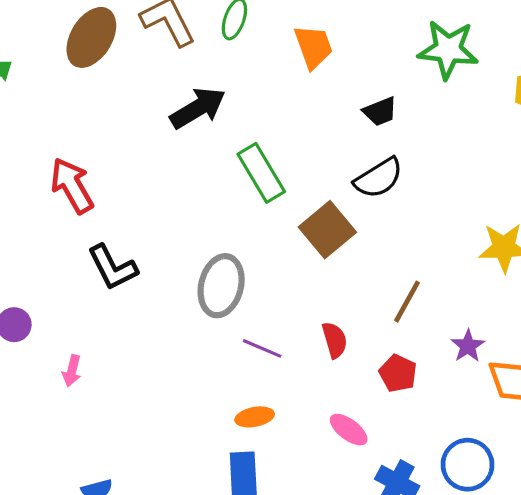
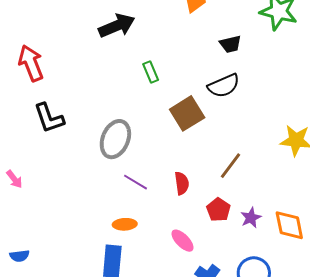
green rectangle: (261, 173) -> (151, 72), size x0.6
purple star: (468, 346) -> (251, 218), moved
pink arrow: (72, 371) -> (14, 179), turned -60

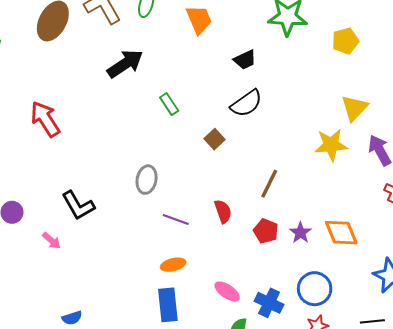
brown square: (187, 113) -> (214, 139), size x0.6
black L-shape: (49, 118) -> (78, 205), moved
gray ellipse: (115, 139) -> (147, 180), size x0.7
pink ellipse: (182, 241) -> (227, 291), moved

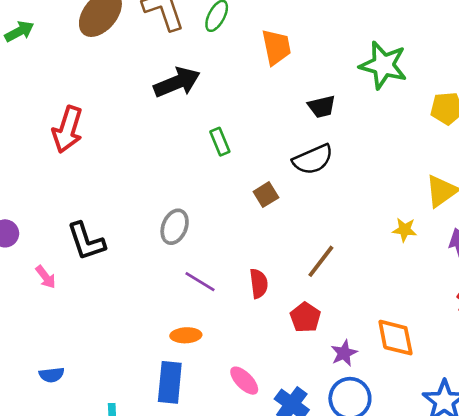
red arrow: (45, 119) -> (68, 129), turned -141
yellow star: (331, 145) -> (405, 230), size x0.6
purple star: (300, 233) -> (344, 353), moved

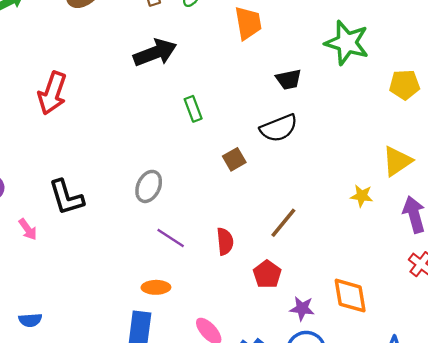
purple star: (344, 353) -> (302, 308), turned 30

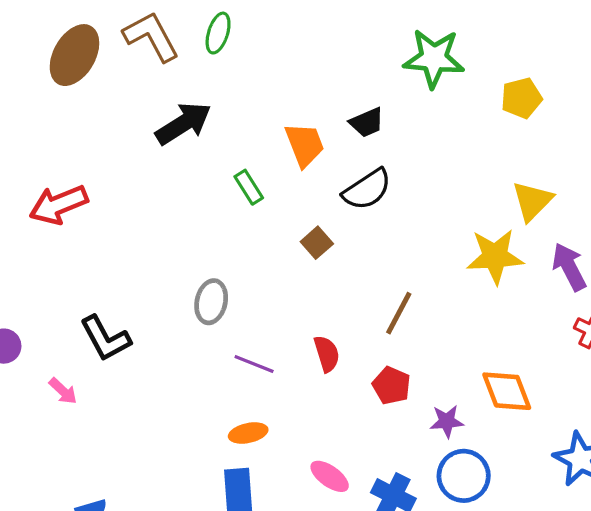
orange trapezoid: (248, 23) -> (305, 145), moved
red arrow: (52, 93) -> (59, 205), turned 60
yellow star: (362, 196) -> (495, 256), size x1.8

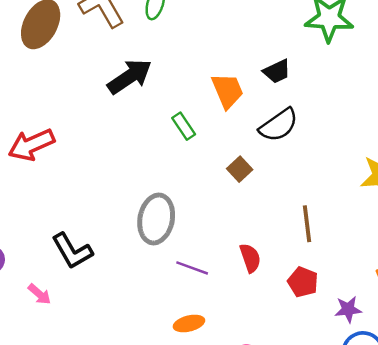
gray ellipse: (211, 302) -> (156, 219), size x1.4
brown line: (399, 313) -> (307, 224), turned -33

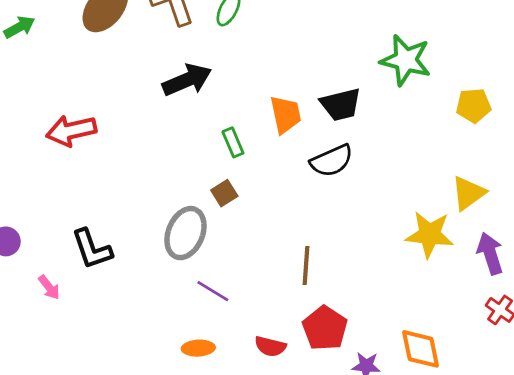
black trapezoid: (277, 71) -> (341, 105), size x1.4
brown square: (240, 169) -> (224, 193), moved
brown line: (307, 224) -> (306, 266), moved
red semicircle: (250, 258) -> (270, 346), moved, turned 112
red pentagon: (303, 282) -> (325, 328), size x1.4

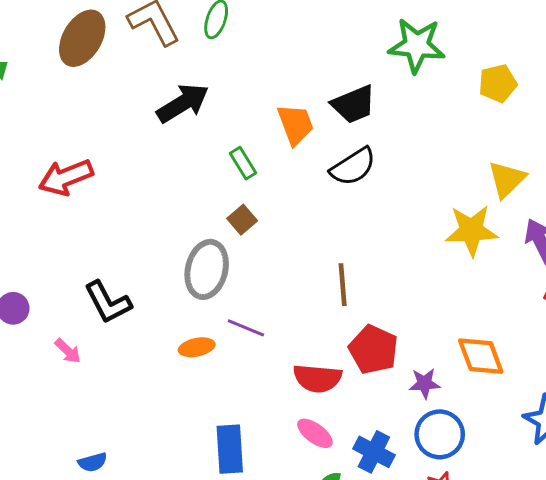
red semicircle: (270, 346) -> (317, 378), size x1.4
orange ellipse: (198, 348) -> (197, 347), moved

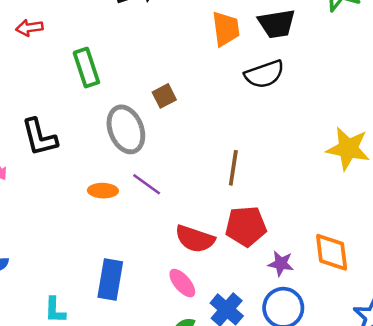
green rectangle: (243, 163) -> (86, 68), moved, size x1.4
red arrow: (66, 177) -> (29, 28), size x0.6
gray ellipse: (207, 269) -> (126, 129), turned -48
red pentagon: (373, 349) -> (246, 226), turned 30

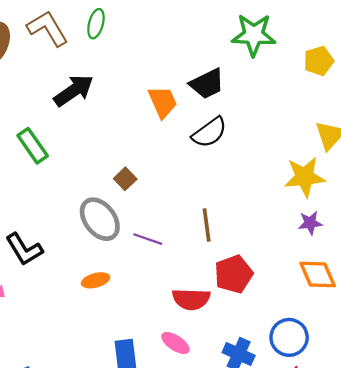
green rectangle: (86, 68) -> (33, 146), moved
purple line: (147, 184) -> (148, 239), moved
purple star: (281, 264) -> (310, 223), moved
pink ellipse: (182, 283) -> (175, 343), moved

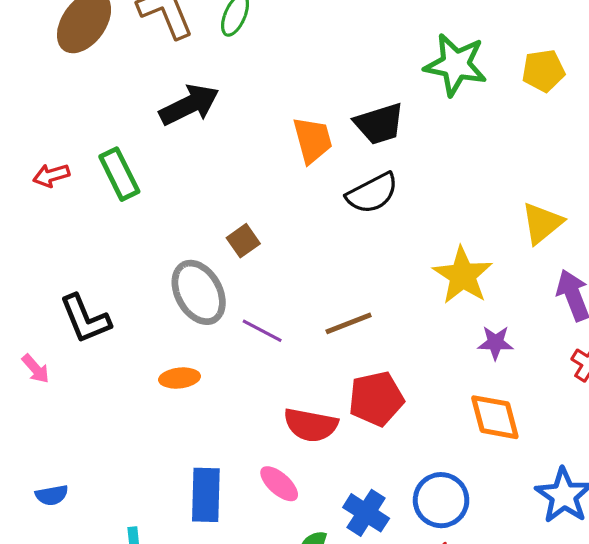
yellow pentagon: (319, 61) -> (543, 71), moved
yellow star: (305, 177) -> (463, 275), moved, turned 30
brown line: (207, 225) -> (349, 323), turned 68

